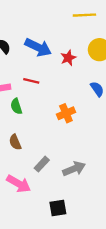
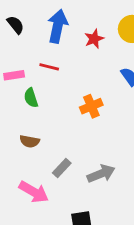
blue arrow: (38, 47) -> (58, 26), turned -104
brown semicircle: (15, 142) -> (30, 141), turned -56

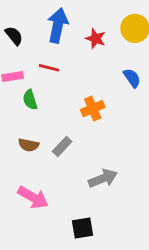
black semicircle: (15, 25) -> (14, 36), moved
red star: (94, 39) -> (96, 39), turned -30
gray rectangle: (62, 168) -> (62, 146), moved

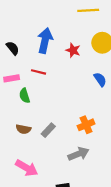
orange cross: (93, 109) -> (86, 125), moved

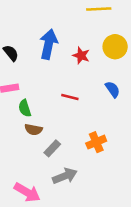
red line: (39, 72) -> (70, 97), moved
brown semicircle: (23, 129) -> (33, 130), moved
gray arrow: (78, 154) -> (65, 176), moved

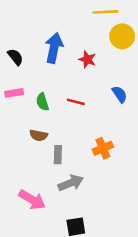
yellow circle: (115, 47) -> (122, 36), moved
green semicircle: (25, 108) -> (42, 102), moved
gray rectangle: (52, 148) -> (58, 155), turned -42

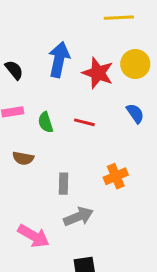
yellow circle: (122, 36) -> (135, 64), moved
red star: (87, 59) -> (98, 73), size x1.5
brown semicircle: (39, 135) -> (23, 158), moved

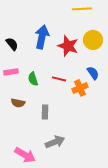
orange cross: (116, 176) -> (80, 88), moved
gray rectangle: (63, 184) -> (45, 112), moved

